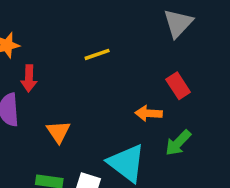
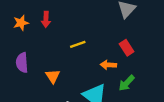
yellow line: (97, 54) -> (78, 44), moved
red arrow: (29, 78) -> (46, 19), moved

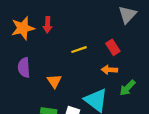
orange star: (21, 23) -> (23, 28), size x1.5
red rectangle: (127, 48) -> (113, 47), moved

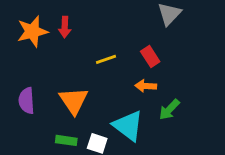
purple semicircle: (24, 68) -> (26, 101), moved
orange triangle: (54, 81) -> (74, 101), size x1.5

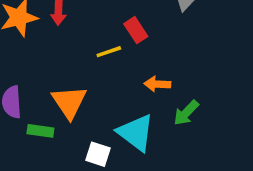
red rectangle: (150, 57) -> (136, 30), moved
green rectangle: (66, 140) -> (40, 131), moved

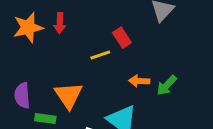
green arrow: (186, 113) -> (167, 85), moved

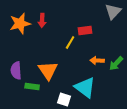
red rectangle: (122, 38) -> (85, 30), turned -64
yellow line: (100, 55) -> (70, 42), turned -40

